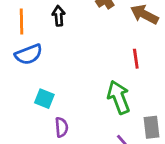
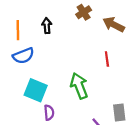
green arrow: (119, 97) -> (79, 86), moved
cyan square: (44, 99) -> (36, 90), size x1.5

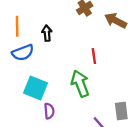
black arrow: (47, 26) -> (47, 33), moved
red line: (107, 59) -> (94, 56), moved

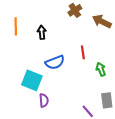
blue semicircle: (23, 53) -> (55, 62), moved
green arrow: (80, 84) -> (101, 69), moved, size x0.6

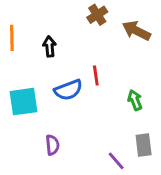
red line: (83, 52) -> (96, 76), moved
cyan square: (32, 80) -> (23, 102), moved, turned -30

